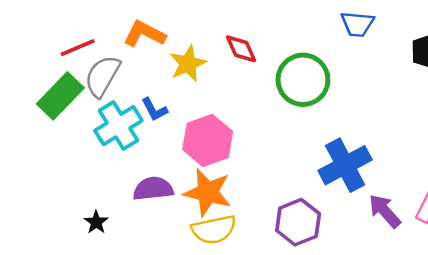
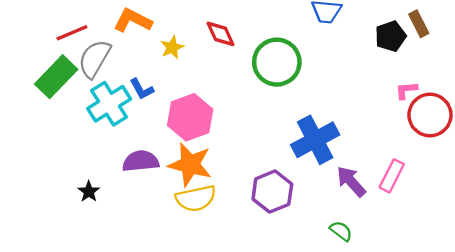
yellow star: (188, 64) -> (172, 47), size x0.7

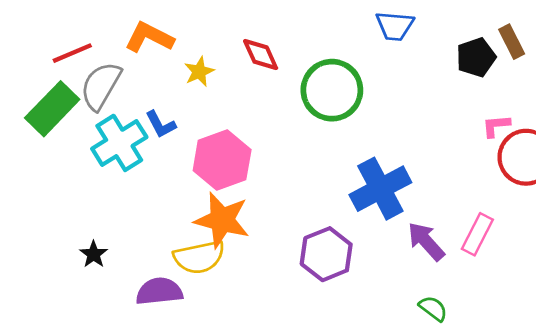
purple semicircle: (141, 161) -> (159, 291), moved
yellow semicircle: (196, 198) -> (199, 257), moved
green semicircle: (341, 231) -> (433, 308), moved

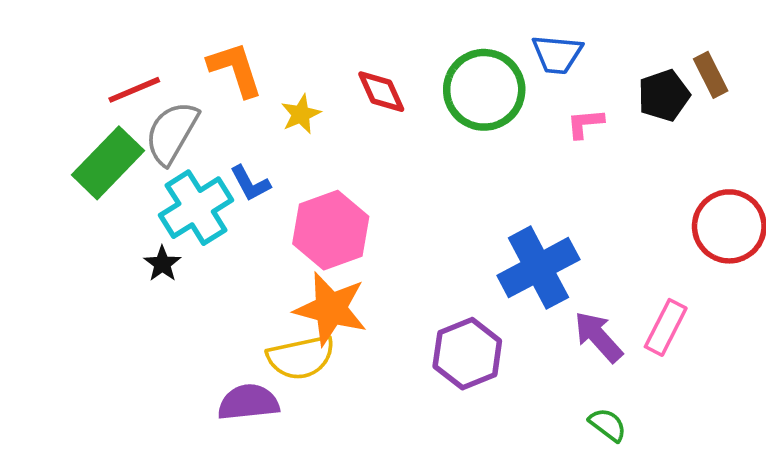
orange L-shape: (149, 37) -> (235, 69), turned 45
green circle: (332, 90) -> (484, 90), moved
pink L-shape: (496, 126) -> (585, 123), moved
black star: (94, 254) -> (162, 264), moved

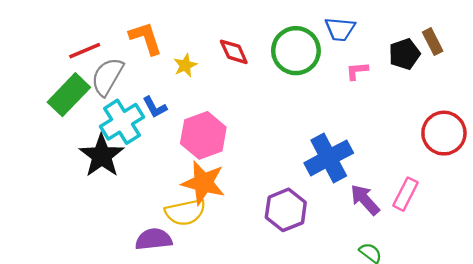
black star: (162, 264) -> (102, 156), size x2.0

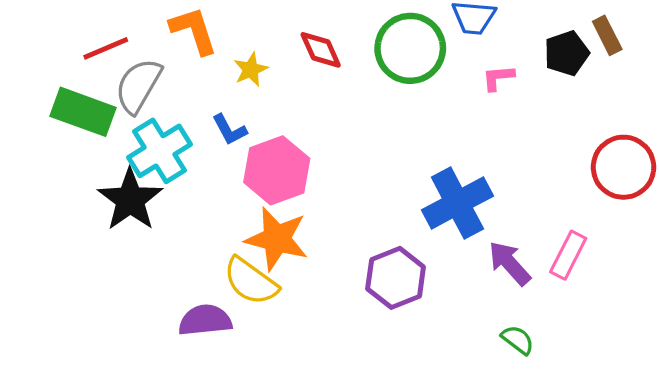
green rectangle: (69, 95) -> (83, 112), turned 66
blue L-shape: (155, 107) -> (230, 130), moved
yellow semicircle: (185, 212) -> (251, 281), turned 48

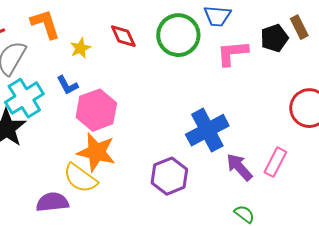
pink L-shape: (498, 78) -> (232, 53), size x1.6

